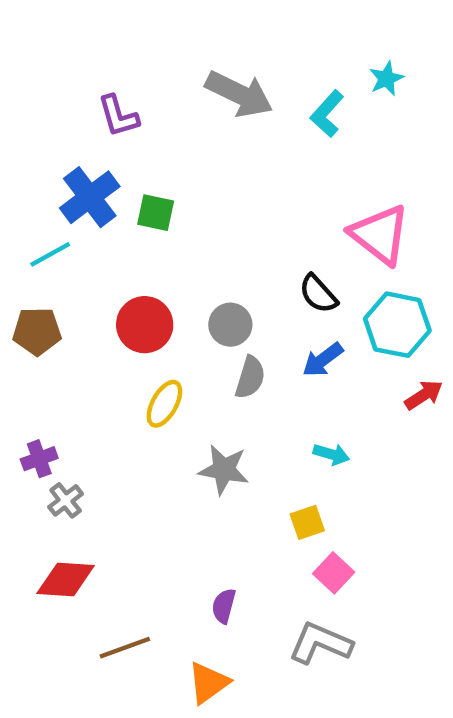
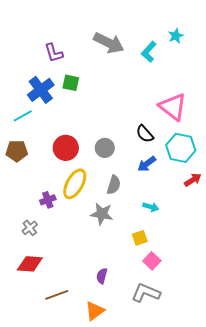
green square: (156, 213) -> (71, 83), moved
gray semicircle: (250, 377) -> (114, 185), moved
yellow ellipse: (164, 404) -> (75, 184), size x1.4
purple cross: (39, 459) -> (48, 200), moved

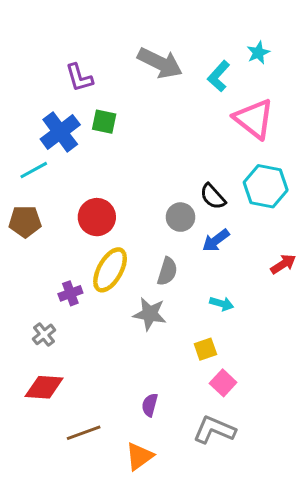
pink triangle: (173, 107) -> (254, 119), moved
gray circle: (105, 148) -> (180, 217), moved
cyan hexagon: (181, 148) -> (266, 186), moved

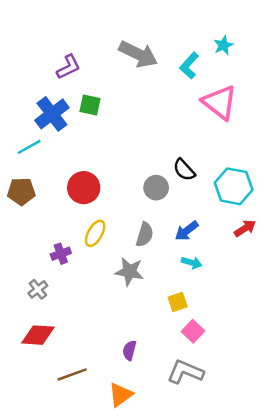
purple L-shape: (79, 78) -> (68, 67), turned -100
cyan hexagon: (266, 186) -> (234, 186), moved
blue arrow: (216, 241) -> (187, 231), moved
yellow ellipse: (110, 270) -> (95, 233), size x0.7

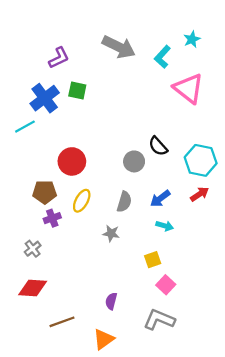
brown pentagon: (21, 191) -> (45, 192), moved
red arrow: (245, 228) -> (200, 194), moved
gray star: (129, 272) -> (111, 233), size x0.7

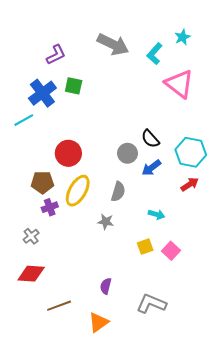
blue arrow: (160, 199) -> (151, 168), moved
yellow ellipse: (82, 201) -> (78, 191), size x1.4
pink square: (166, 285) -> (171, 251), moved

